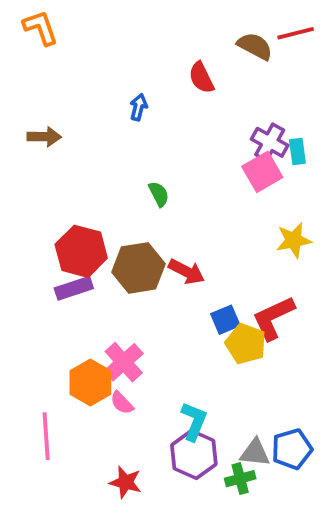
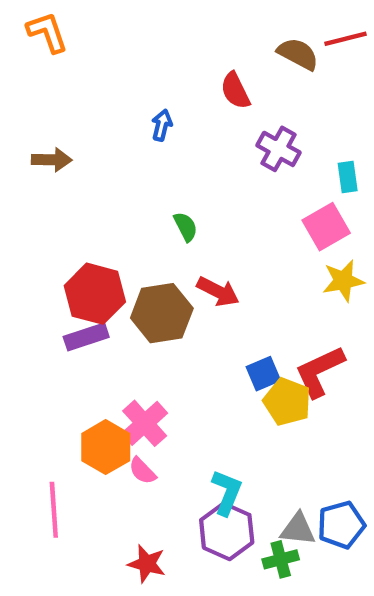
purple cross: (270, 142) -> (279, 149), moved
pink square: (262, 172) -> (326, 227), moved
red arrow: (187, 272) -> (218, 292), moved

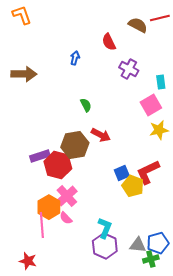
brown arrow: (52, 160) -> (24, 74), size x1.4
red hexagon: (95, 294) -> (58, 165), moved
pink line: (54, 510) -> (42, 225), moved
green cross: (281, 559) -> (151, 259), moved
red star: (147, 564) -> (28, 261), moved

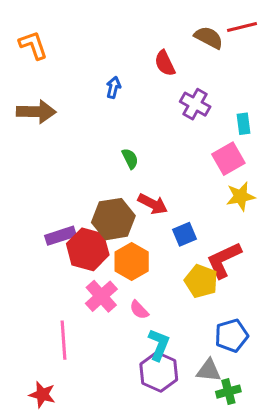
orange L-shape: (22, 15) -> (33, 45), moved
blue square: (122, 173) -> (184, 234), moved
orange hexagon: (49, 207) -> (132, 261), moved
pink semicircle: (66, 218) -> (139, 310), moved
blue pentagon: (158, 243) -> (231, 336), moved

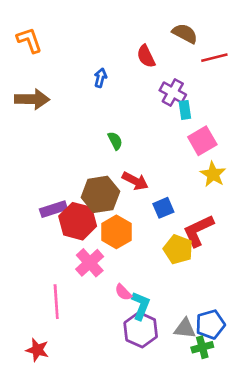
red line: (242, 27) -> (214, 58), moved
cyan rectangle: (243, 124) -> (185, 110), moved
yellow star: (240, 196) -> (213, 174), turned -30
pink semicircle: (139, 310) -> (123, 292), moved
blue pentagon: (231, 336) -> (210, 324), moved

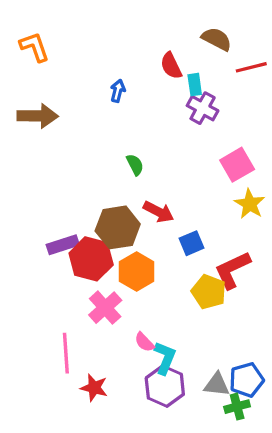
cyan rectangle: (185, 110) -> (195, 85), moved
red star: (37, 350) -> (94, 388), moved

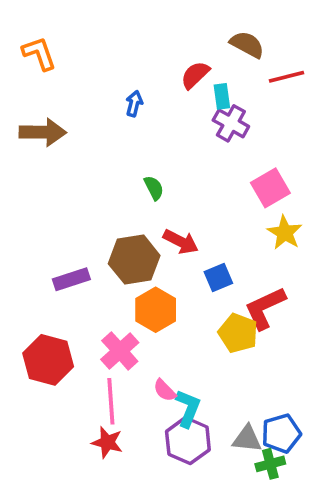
red semicircle: (171, 66) -> (195, 75), turned 72
red hexagon: (91, 259) -> (48, 360), moved
pink line: (66, 353) -> (111, 401), moved

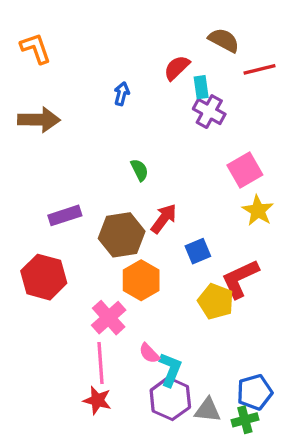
red arrow: (181, 242) -> (164, 219), turned -80
purple rectangle: (71, 279) -> (65, 215), moved
red hexagon: (48, 360) -> (44, 277), moved
gray triangle: (247, 439) -> (208, 410), moved

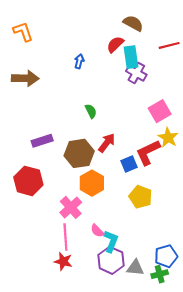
brown semicircle: (224, 40) -> (133, 23), moved
cyan rectangle: (201, 87) -> (131, 57), size x1.5
red L-shape: (240, 279) -> (148, 152), moved

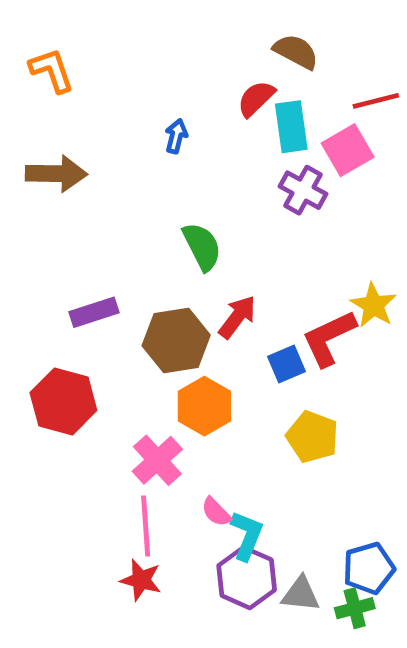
purple cross: (136, 73) -> (303, 190), moved
green semicircle: (91, 111) -> (202, 246), size x1.5
pink square: (160, 111) -> (348, 150), moved

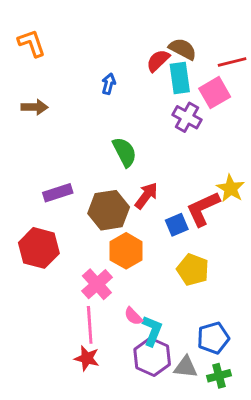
brown semicircle: (296, 52) -> (183, 49), moved
brown arrow: (56, 174) -> (35, 107), size x0.7
blue pentagon: (369, 568) -> (213, 338), moved

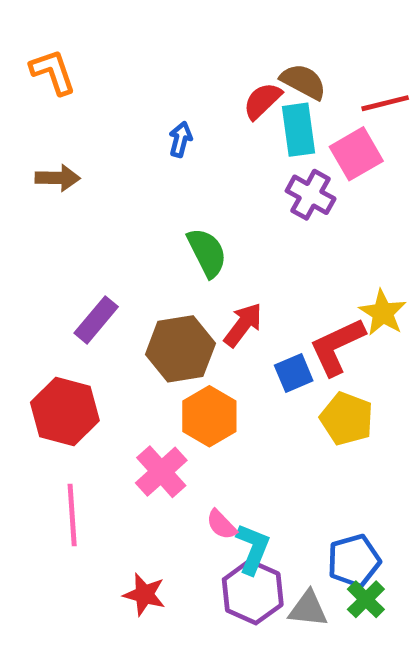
purple rectangle: (58, 193) -> (96, 320), turned -32
yellow pentagon: (193, 270) -> (347, 419), moved
pink line: (90, 325) -> (72, 515), moved
green cross: (219, 376) -> (366, 599), moved, turned -30

